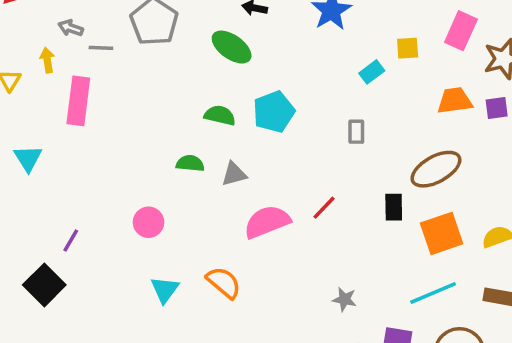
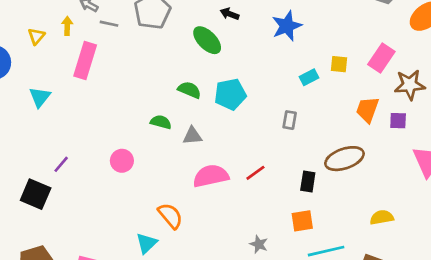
orange trapezoid: (455, 101) -> (367, 110), turned -72
orange square: (442, 233) -> (302, 221), moved, size x0.7
black square: (44, 285) -> (36, 194), turned -32
cyan triangle: (165, 290) -> (146, 243), moved

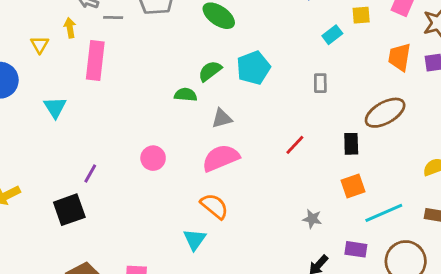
green semicircle: (189, 90) -> (210, 71), turned -50
green semicircle: (161, 122) -> (186, 95), moved
pink semicircle: (211, 176) -> (221, 158), moved
black square: (36, 194) -> (69, 210), turned -32

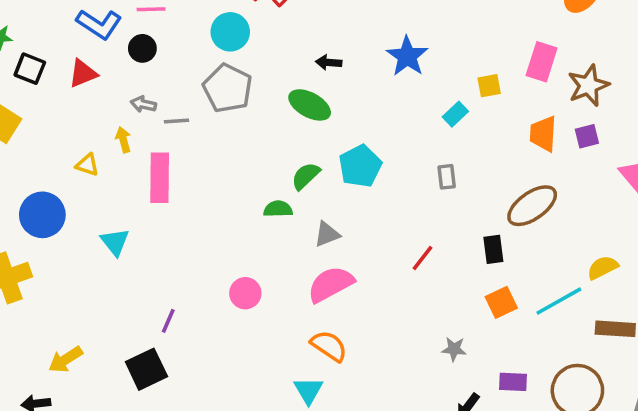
yellow triangle: (40, 45) -> (87, 165), turned -36
cyan line: (384, 213) -> (559, 301), moved

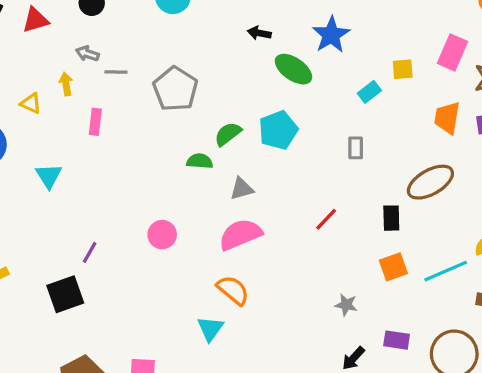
gray pentagon: (228, 88) -> (175, 89), moved
green ellipse: (310, 105) -> (293, 69), moved
pink rectangle: (160, 178) -> (95, 122), size x0.6

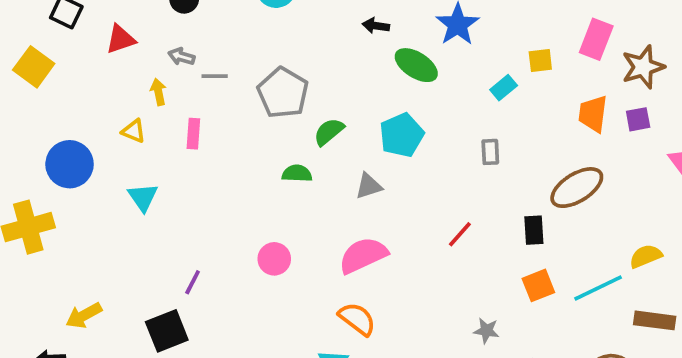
red triangle: (35, 20) -> (121, 39), moved
yellow triangle: (31, 103) -> (134, 131), moved
green semicircle: (228, 134) -> (329, 132), moved
green semicircle: (200, 161) -> (297, 173), moved
gray triangle: (242, 189) -> (369, 186), moved

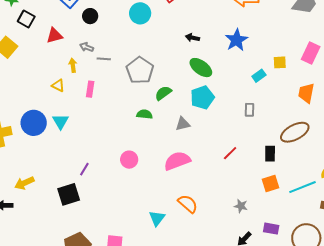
green ellipse: (416, 65) -> (201, 68), moved
blue circle: (70, 164) -> (34, 123), moved
orange semicircle: (357, 319) -> (188, 204), moved

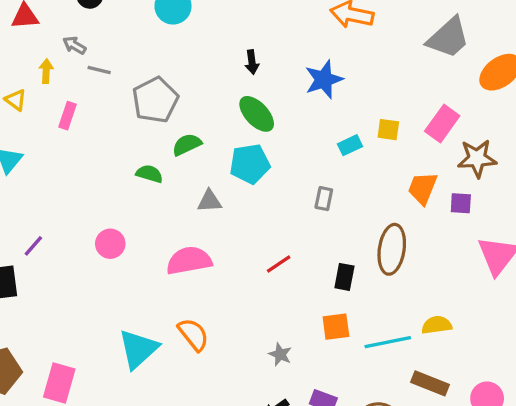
black arrow: (192, 38) -> (252, 62), turned -120
brown ellipse: (295, 132) -> (392, 249), turned -64
cyan triangle: (157, 218) -> (138, 349), size x1.5

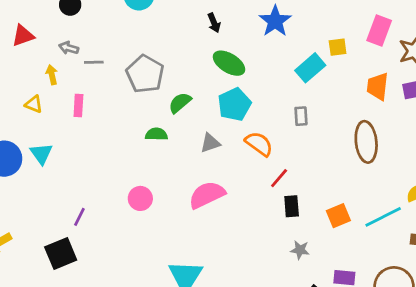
cyan rectangle: (350, 145) -> (310, 68), size x1.5
black rectangle: (344, 277) -> (292, 206), moved
orange semicircle: (193, 334) -> (259, 144), moved

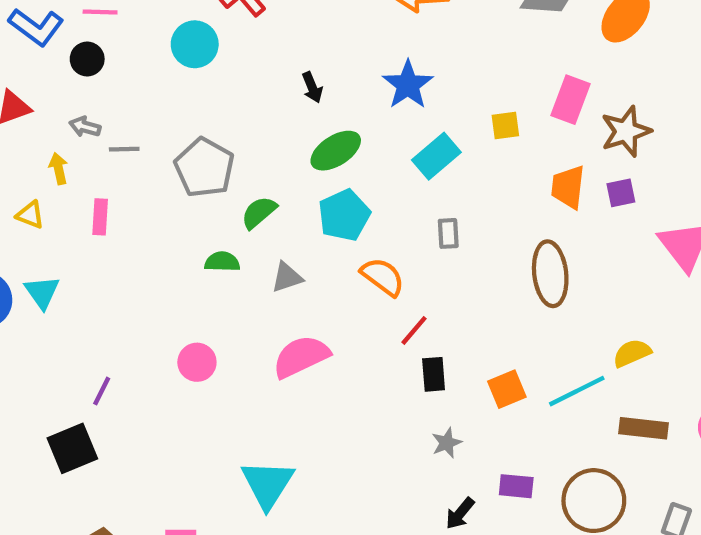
green ellipse: (229, 63) -> (336, 151), turned -64
cyan rectangle: (310, 68) -> (436, 156), moved
gray triangle: (210, 143) -> (287, 277), moved
gray star: (300, 250) -> (447, 443), turned -30

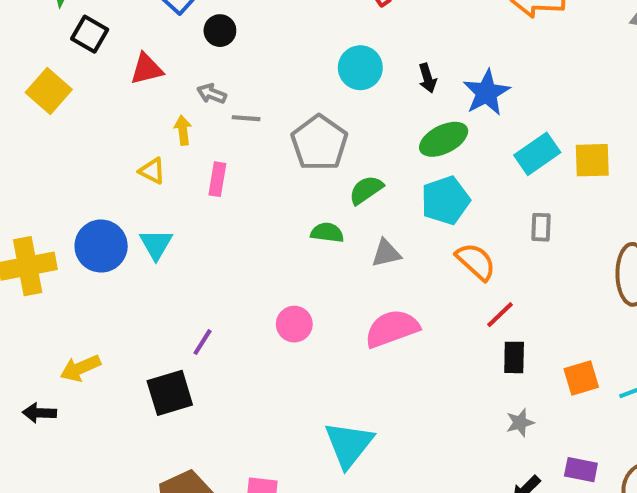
cyan circle: (195, 44) -> (360, 68), moved
blue star: (408, 85) -> (487, 93), moved
yellow square: (505, 126) -> (592, 160), moved, size x1.4

